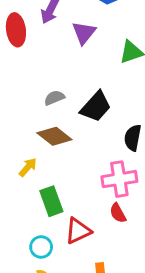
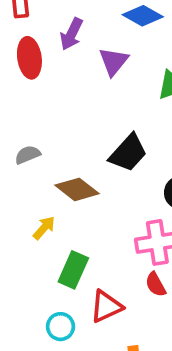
gray semicircle: (54, 98) -> (28, 155), moved
green rectangle: (51, 201) -> (73, 270), turned 44

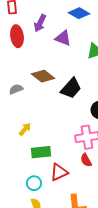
purple triangle: (114, 61) -> (63, 38), turned -48
brown diamond: (77, 189) -> (43, 76), moved
green rectangle: (73, 270) -> (41, 152), turned 60

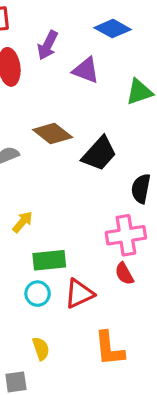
cyan circle: (34, 183) -> (38, 294), moved

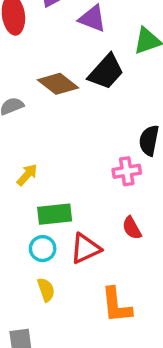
black trapezoid: (99, 154) -> (106, 72), moved
pink cross: (126, 235) -> (127, 171), moved, size x0.7
yellow semicircle: (41, 349) -> (46, 290), moved

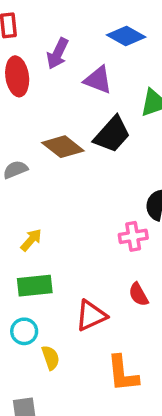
green rectangle: (55, 214) -> (35, 286), moved
cyan circle: (43, 249) -> (24, 331), moved

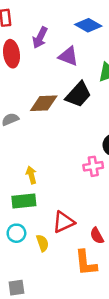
brown diamond: (63, 147) -> (44, 103), turned -40
yellow arrow: (31, 240) -> (31, 175), moved, turned -56
red semicircle: (138, 294) -> (97, 236), moved
yellow semicircle: (51, 358) -> (42, 243), moved

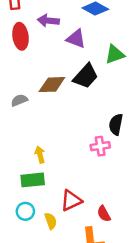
purple arrow: (40, 38) -> (48, 21), turned 70

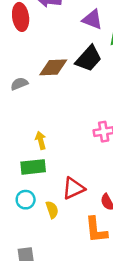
purple triangle: (76, 39) -> (92, 19), moved

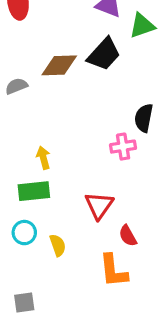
red triangle: (73, 188) -> (99, 205), moved, turned -30

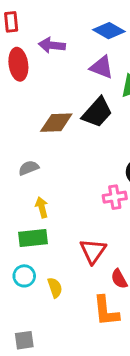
gray semicircle: (16, 86) -> (29, 168), moved

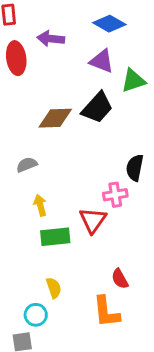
green rectangle: (33, 238) -> (55, 237), moved
red triangle: (93, 251) -> (93, 220), moved
cyan circle: (24, 276) -> (36, 315), moved

